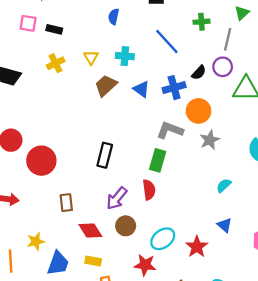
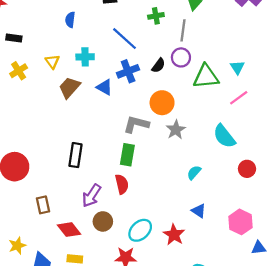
blue cross: (174, 88) -> (128, 71), moved

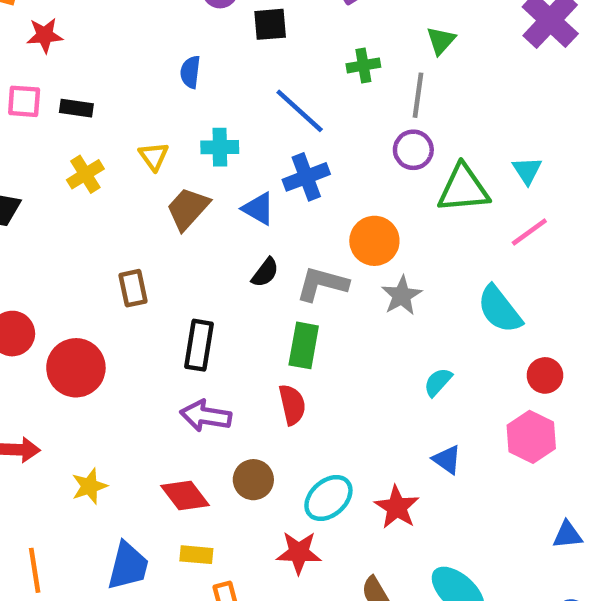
black semicircle: (158, 65) -> (265, 272), moved
purple arrow: (91, 196) -> (206, 416), moved, turned 65
brown rectangle: (43, 205) -> (133, 288), moved
pink hexagon: (241, 222) -> (531, 437), moved
yellow star: (17, 246) -> (89, 486), moved

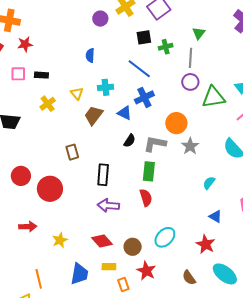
black square: (270, 24) -> (144, 37), moved
brown circle: (253, 480) -> (133, 247), moved
red star: (397, 507) -> (206, 244), moved
red star: (299, 553) -> (146, 271), moved, turned 30

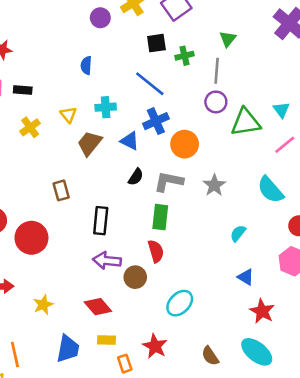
orange circle: (176, 123) -> (185, 144), moved
red star: (206, 244) -> (262, 311), moved
brown circle: (133, 247) -> (135, 277), moved

